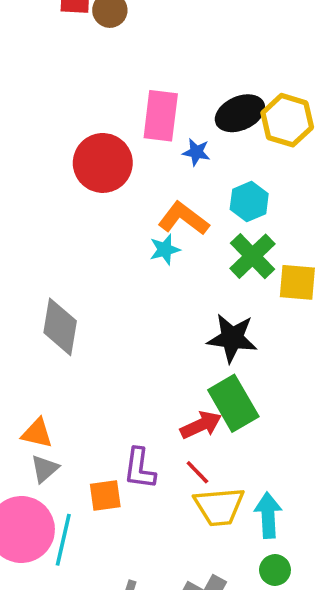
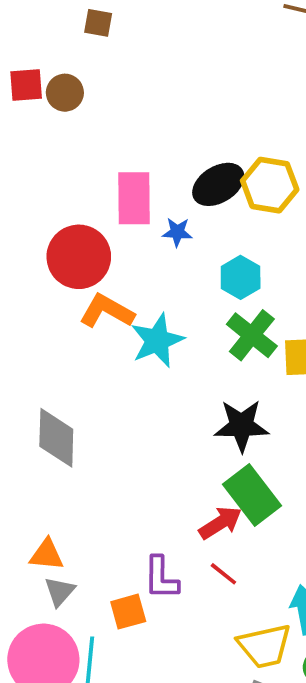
orange L-shape: (183, 219) -> (107, 311), moved
cyan star: (165, 250) -> (157, 341), size x1.6
yellow trapezoid: (219, 506) -> (265, 646), moved

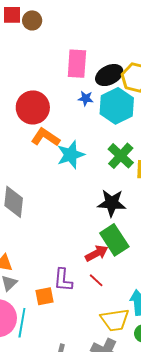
pink rectangle: (134, 198) -> (77, 64), moved
cyan hexagon: (241, 277) -> (117, 106), moved, size x1.6

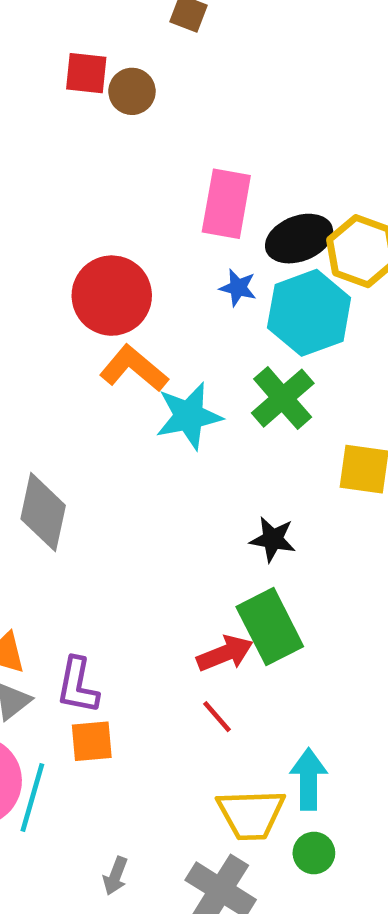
green cross: (121, 156) -> (283, 398), moved
black star: (112, 203) -> (273, 539), size x0.7
purple L-shape: (63, 280) -> (78, 686), moved

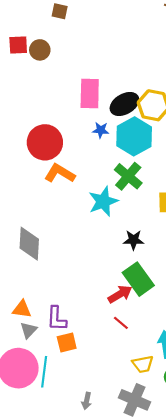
cyan star: (189, 416) -> (103, 201), moved
yellow trapezoid: (251, 814) -> (143, 364), size x0.7

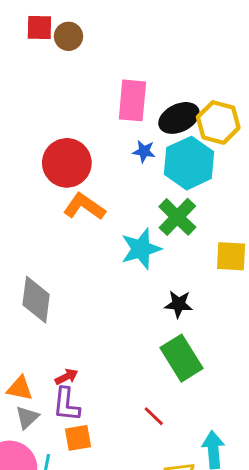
red arrow: (120, 294) -> (66, 377), moved, size x0.7

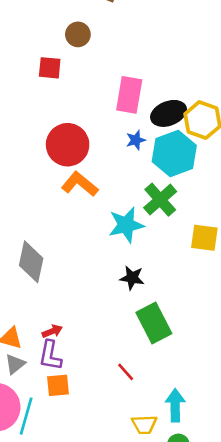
red square: (39, 28) -> (50, 68), moved
blue star: (144, 151) -> (136, 140), turned -30
black star: (179, 304) -> (132, 278), moved

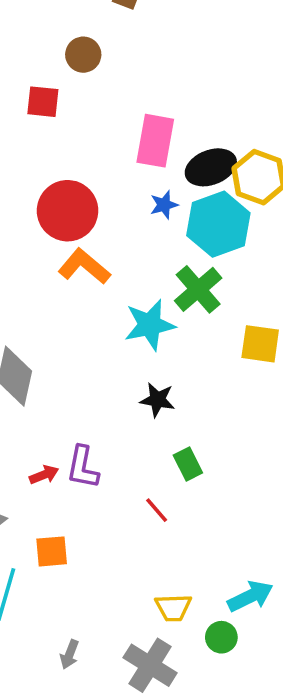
green rectangle: (154, 323) -> (188, 464), size x0.6
purple L-shape: (50, 355) -> (83, 467), moved
red line: (126, 372) -> (157, 510), moved
cyan arrow: (175, 405) -> (250, 596), moved, turned 64

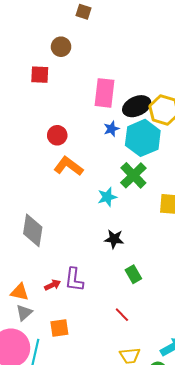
red circle: (68, 211) -> (57, 135), size x0.6
cyan star: (150, 325) -> (107, 197), size x0.7
red line: (157, 510) -> (122, 315), moved

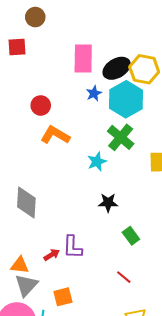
gray triangle: (24, 313) -> (26, 285), size x1.4

